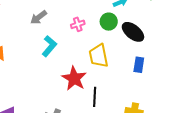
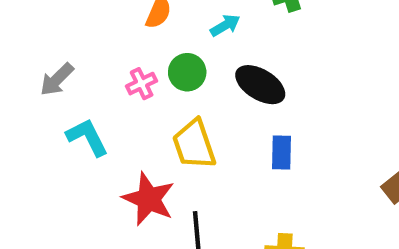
green circle: (109, 22) -> (187, 72), moved
cyan L-shape: (49, 46) -> (87, 137), turned -60

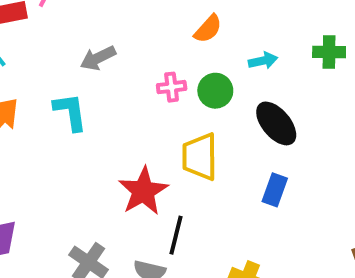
cyan L-shape: (87, 137) -> (70, 112), moved

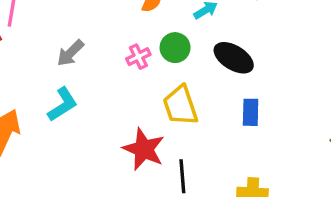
cyan L-shape: (70, 112) -> (63, 104), turned 84

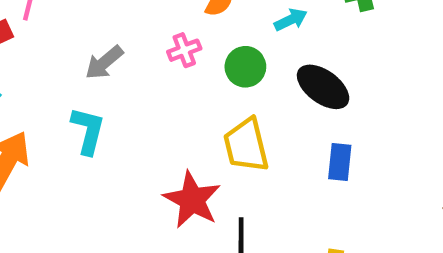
pink cross: (138, 57) -> (184, 50), moved
cyan L-shape: (63, 104) -> (88, 131), turned -48

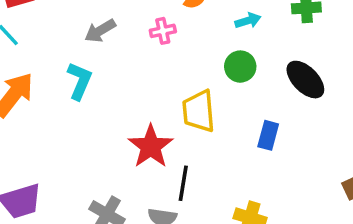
green circle: (245, 67) -> (240, 67), moved
black ellipse: (323, 87) -> (305, 80), moved

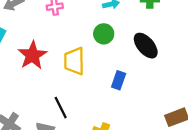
red star: (151, 146) -> (32, 55), moved
black line: (183, 183) -> (61, 108), turned -40

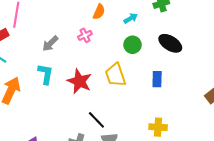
black line: (61, 108) -> (96, 120), moved

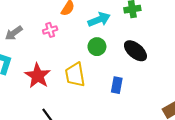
cyan arrow: (131, 18) -> (99, 20), size x1.5

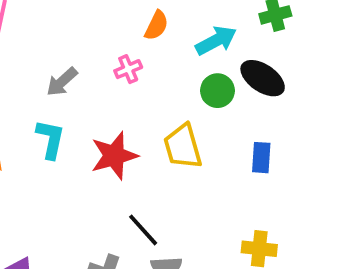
black ellipse: (135, 51) -> (263, 78), moved
red star: (38, 76) -> (114, 156), turned 30

